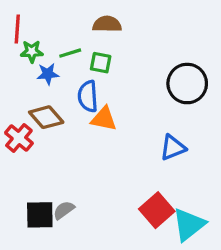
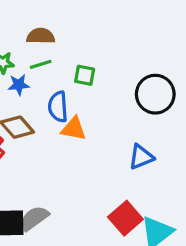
brown semicircle: (107, 24) -> (41, 36), moved
green square: (101, 63) -> (85, 75), moved
gray semicircle: (64, 210) -> (34, 218), size x1.4

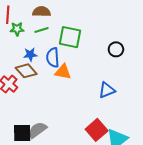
green square: (85, 75) -> (70, 37), size x1.6
blue star: (19, 85) -> (30, 54), moved
black circle: (155, 94) -> (116, 49), size x0.6

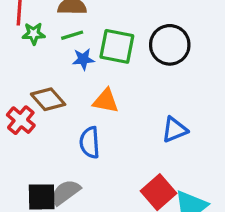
black circle: (116, 49) -> (170, 45), moved, size x1.6
blue star: (30, 54) -> (83, 59), moved
blue semicircle: (53, 58) -> (90, 143), moved

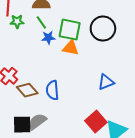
green line: (72, 35) -> (41, 22), turned 72
brown diamond: (48, 99) -> (27, 90), moved
orange triangle: (106, 101) -> (71, 48), moved

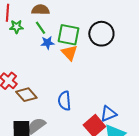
orange triangle: (71, 48) -> (69, 53), turned 36
blue triangle: (106, 82) -> (108, 114), moved
blue semicircle: (52, 90) -> (64, 101), moved

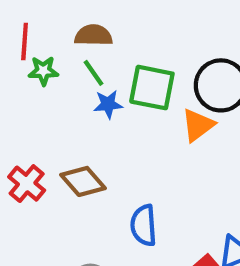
orange triangle: (69, 53) -> (198, 125), moved, turned 36
brown diamond: (26, 95) -> (83, 181), moved

